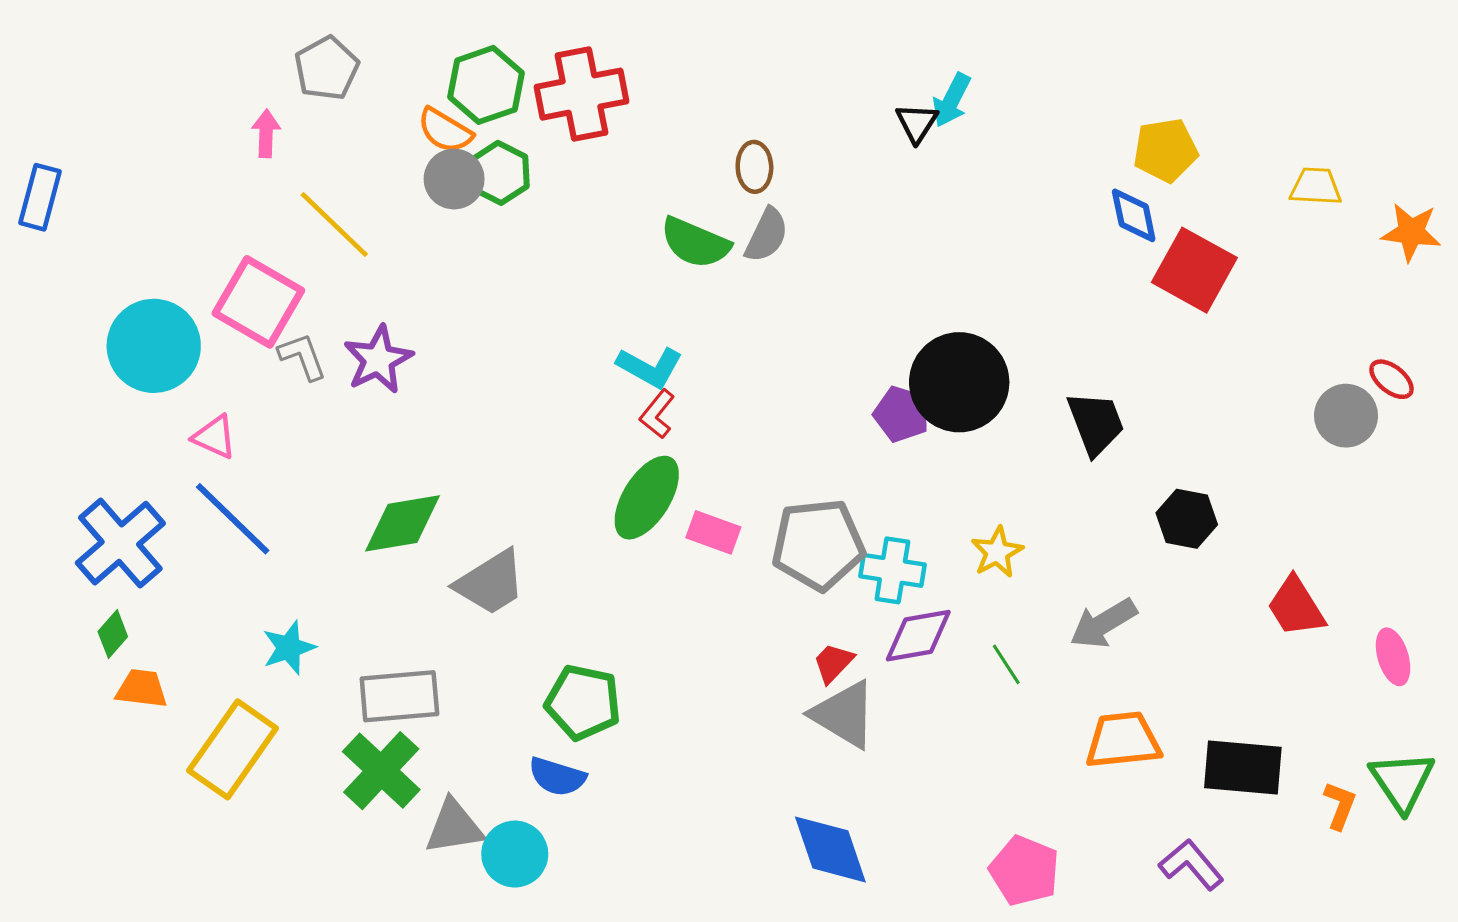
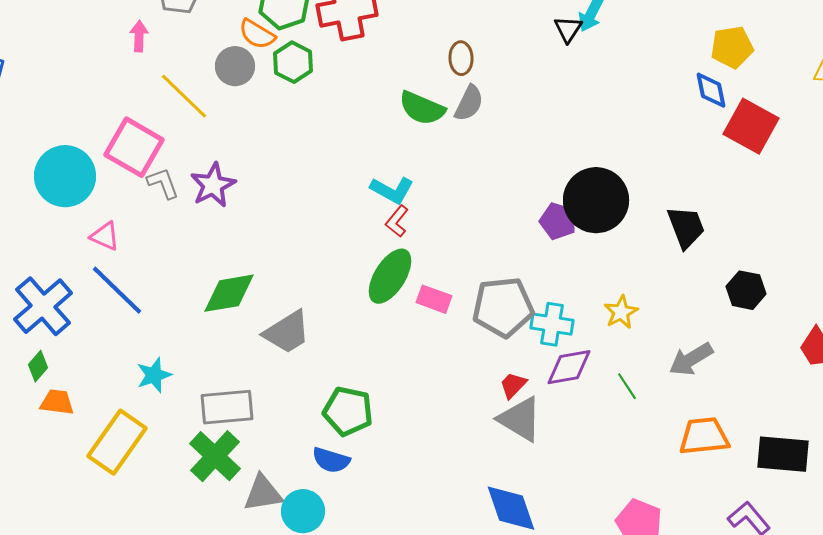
gray circle: (454, 179) -> (235, 66), moved

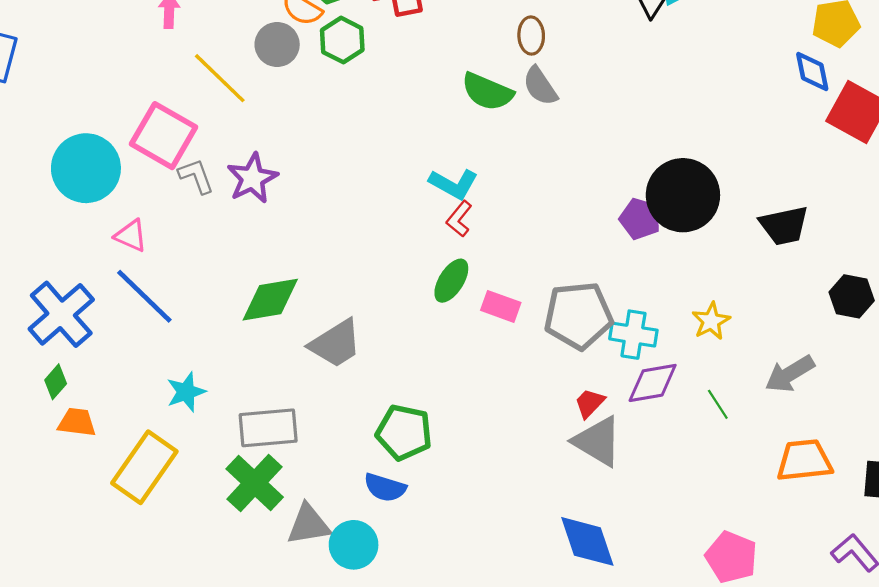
gray semicircle: (469, 103) -> (540, 86), turned 120
black trapezoid: (686, 227) -> (784, 226), turned 99
green ellipse: (390, 276) -> (451, 281), size x0.7

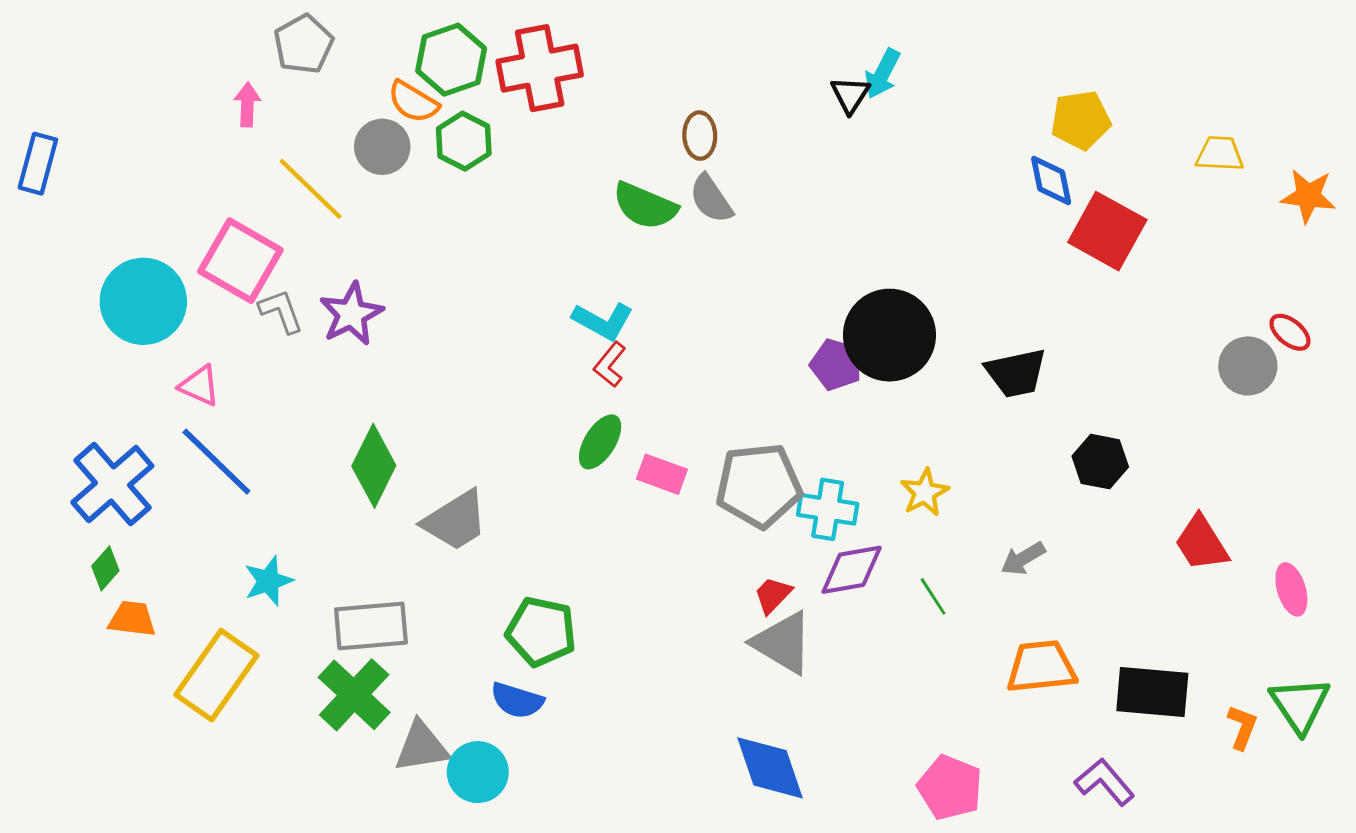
green diamond: (270, 300) -> (374, 466), turned -54
gray arrow: (790, 374) -> (1023, 558), size x0.7

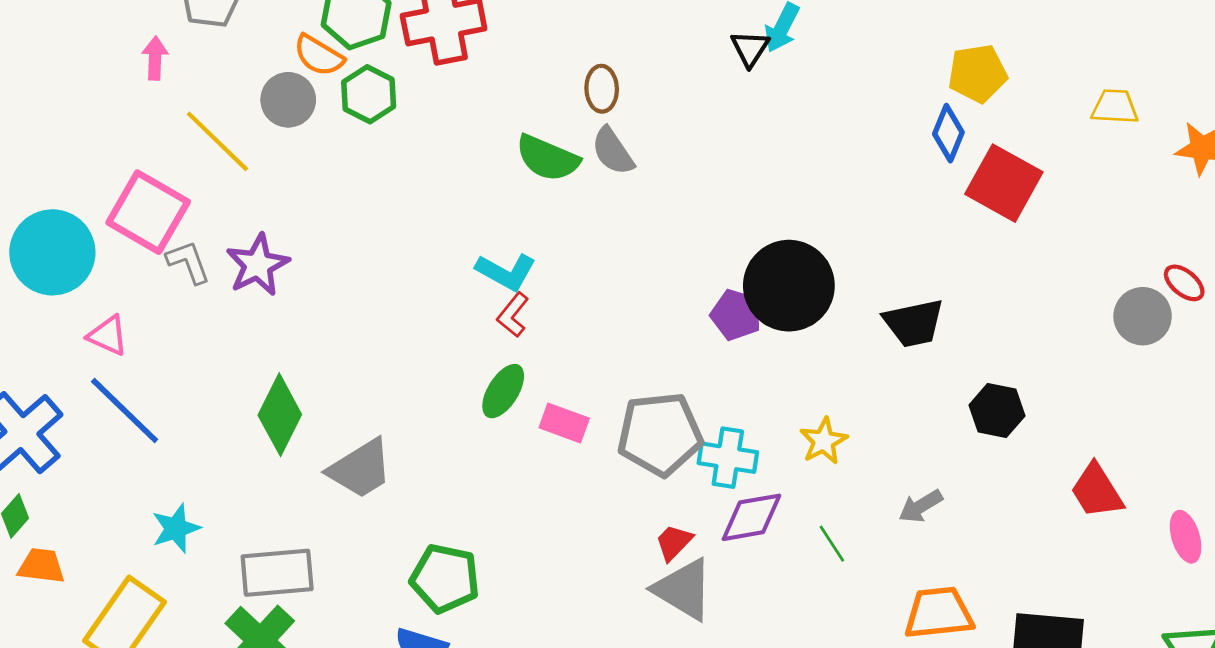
blue diamond: (1051, 180) -> (948, 133), turned 34

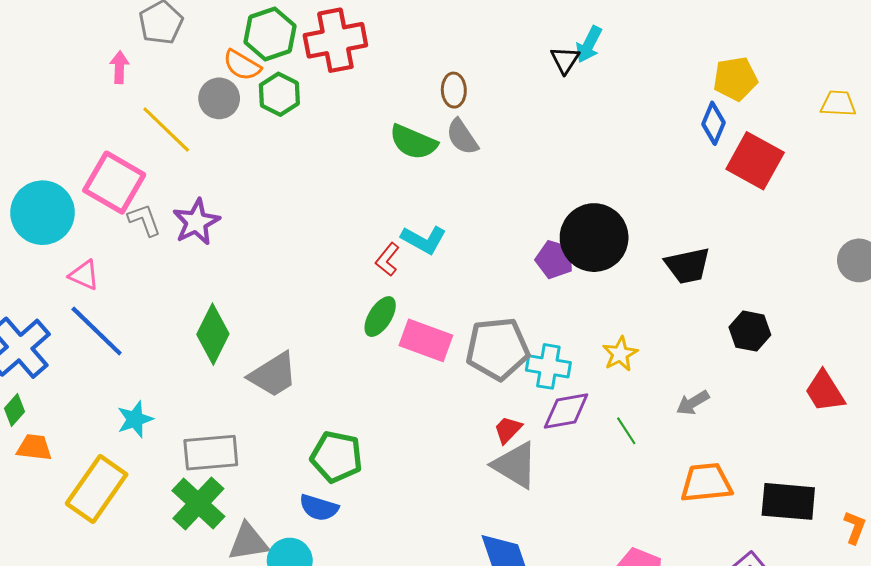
cyan L-shape: (506, 272) -> (424, 240), moved
pink rectangle: (564, 423) -> (426, 340), size x1.4

